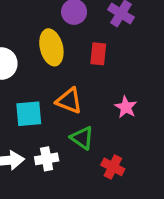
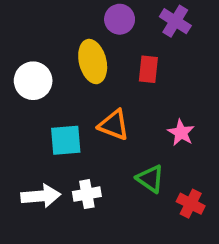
green triangle: (82, 138) -> (150, 179), moved
red cross: (113, 167) -> (191, 204), moved

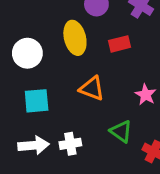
red rectangle: (148, 69) -> (119, 44), turned 70
cyan square: (66, 140) -> (37, 101), moved

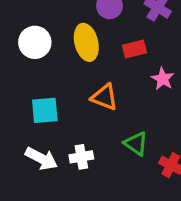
white circle: (27, 53) -> (35, 42), moved
pink star: (146, 95) -> (163, 79), moved
white arrow: (34, 145) -> (41, 159), turned 32

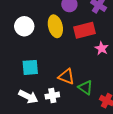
red rectangle: (134, 49) -> (84, 30), size x1.5
orange triangle: (105, 97) -> (66, 76), moved

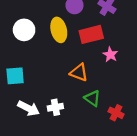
cyan square: (30, 67) -> (15, 76), moved
orange triangle: (66, 76) -> (79, 72), moved

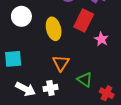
yellow ellipse: (59, 30) -> (54, 29), moved
red rectangle: (91, 34) -> (84, 20), turned -50
orange triangle: (79, 72) -> (61, 63), moved, turned 42

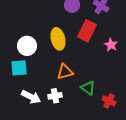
white circle: (21, 16) -> (27, 46), moved
pink star: (101, 39) -> (111, 45), moved
orange triangle: (61, 63) -> (65, 72), turned 42

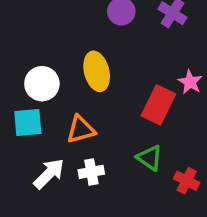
red rectangle: (87, 31) -> (158, 105), moved
orange triangle: (65, 72) -> (81, 130), moved
white arrow: (31, 97) -> (49, 174), turned -72

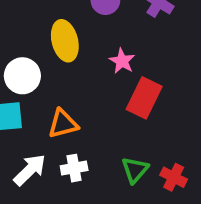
yellow ellipse: (97, 71) -> (65, 41), moved
pink star: (190, 82) -> (122, 61), moved
green triangle: (150, 158) -> (135, 170), moved, turned 36

